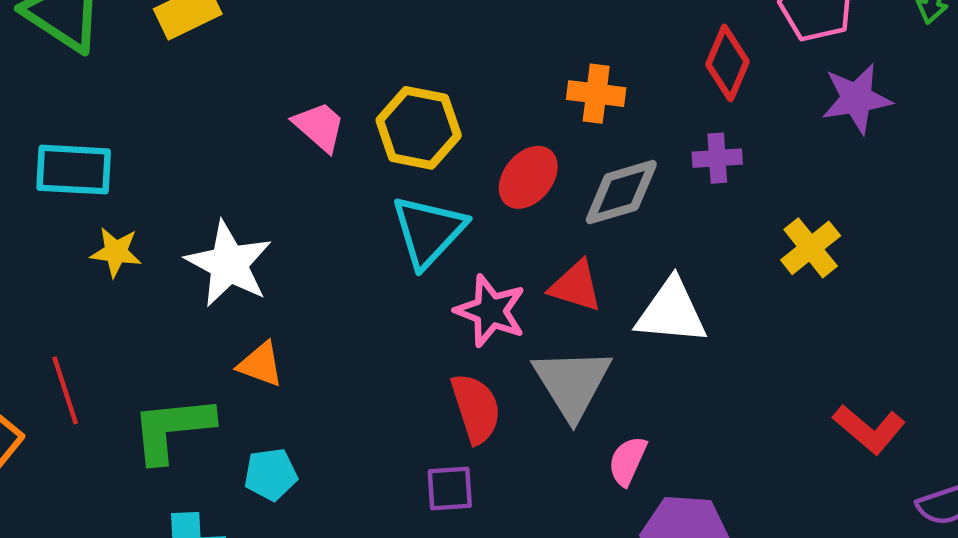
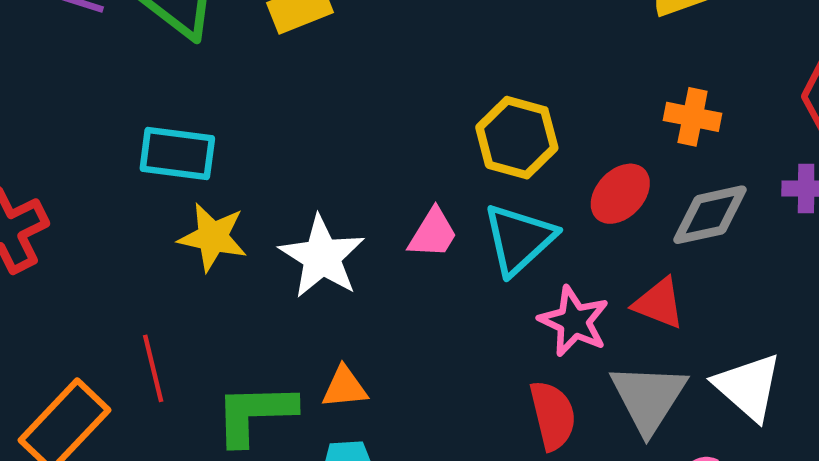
pink trapezoid: (319, 127) -> (433, 233), moved, turned 76
yellow star: (116, 252) -> (213, 237), size x1.4
white triangle: (671, 312) -> (748, 387), moved, turned 32
orange triangle: (261, 364) -> (345, 387), moved, turned -30

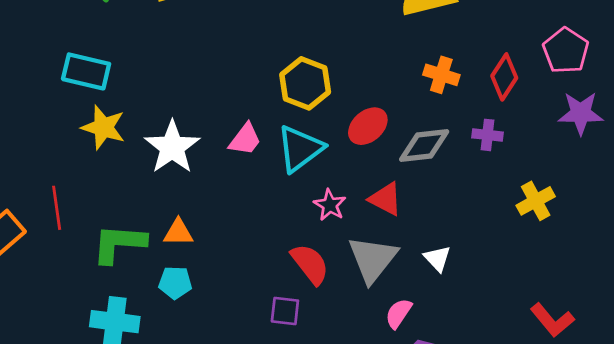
orange cross: (693, 117) -> (441, 75), moved
pink star: (574, 321) -> (330, 205), size x0.7
white triangle: (748, 387) -> (437, 258), size x0.6
red semicircle: (553, 415) -> (310, 264), turned -30

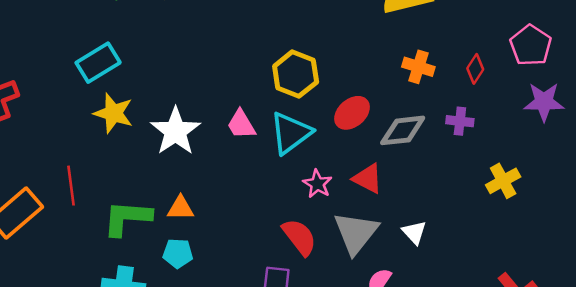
cyan rectangle: (86, 71) -> (98, 63), turned -45
red diamond: (504, 77) -> (475, 69), size x0.7
pink trapezoid: (245, 139) -> (241, 124), turned 112

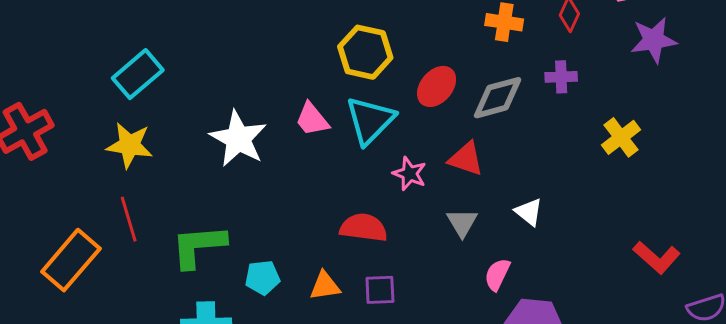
yellow star: (113, 113) -> (130, 145), moved
orange triangle: (181, 208) -> (325, 286), moved
gray triangle: (356, 233) -> (462, 223), size x0.6
red semicircle: (299, 237) -> (364, 228), moved, turned -36

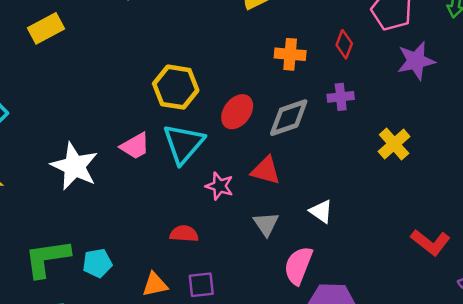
pink trapezoid: (312, 119) -> (135, 146), turned -76
red semicircle: (364, 228) -> (184, 234), size x0.7
pink semicircle: (497, 275) -> (298, 265), size x1.4
cyan pentagon: (262, 278) -> (97, 263), moved

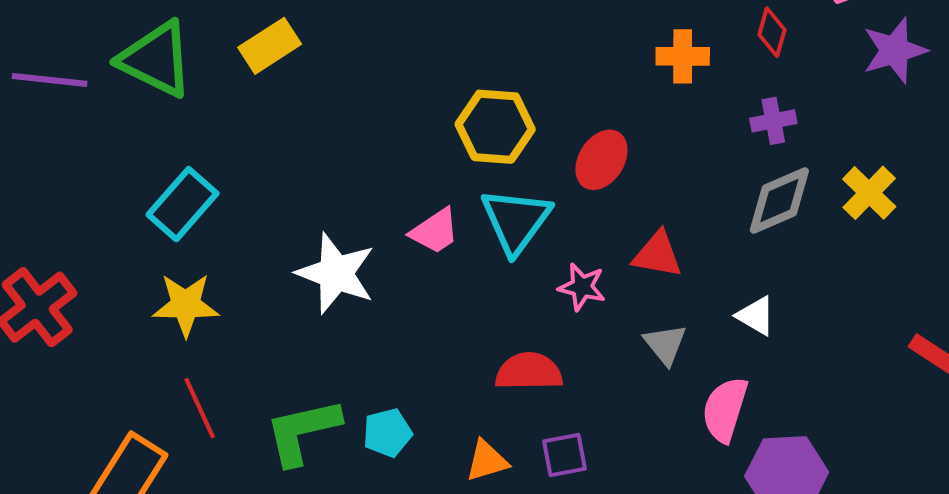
gray diamond: (289, 118) -> (779, 201), moved
red semicircle: (184, 234) -> (529, 372), size x1.4

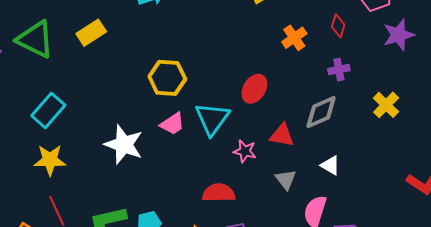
orange cross: (683, 56) -> (294, 38), turned -35
yellow hexagon: (495, 127) -> (167, 78), moved
gray diamond: (779, 201) -> (321, 112), moved

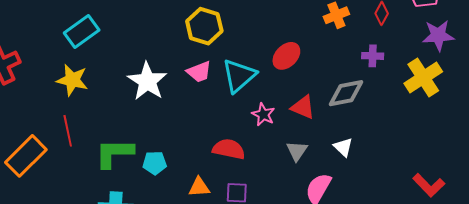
yellow cross: (386, 105) -> (423, 77), moved, size x1.4

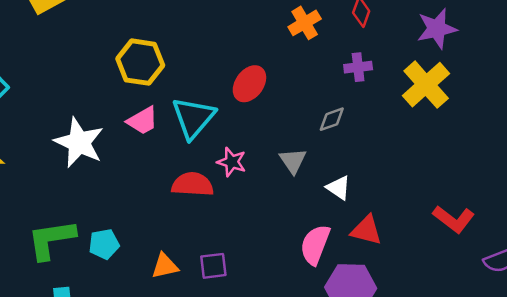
gray diamond: (346, 93) -> (332, 119), size x0.6
red triangle: (303, 107) -> (366, 230), moved
red semicircle: (229, 149) -> (193, 184), moved
gray triangle: (297, 151) -> (293, 161), moved

